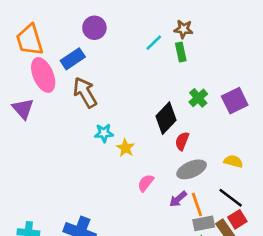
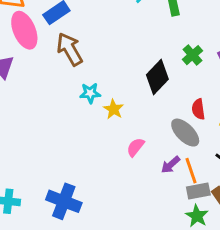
red semicircle: (182, 141) -> (198, 109), moved, turned -30
gray ellipse: (192, 169) -> (185, 133), turned 68

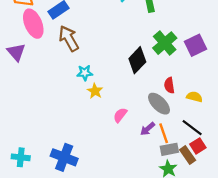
green cross: (192, 55) -> (165, 43), size x1.5
yellow star: (114, 109) -> (95, 91), moved

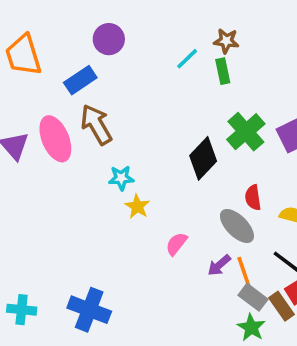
pink ellipse: (33, 24) -> (55, 139), moved
gray rectangle: (169, 149) -> (253, 297), turned 48

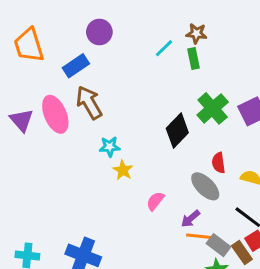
orange line: (244, 272) -> (199, 236), moved, turned -65

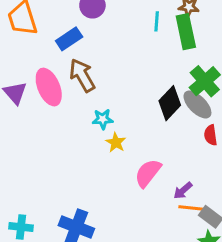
cyan line: (164, 48) -> (157, 21), turned -42
green rectangle: (193, 58) -> (186, 32), size x1.6
gray ellipse: (205, 186) -> (197, 105), moved
pink semicircle: (155, 201) -> (148, 173), size x1.5

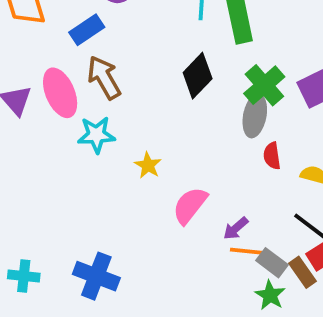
black diamond: (170, 103) -> (198, 76), moved
gray ellipse: (197, 105) -> (255, 116), turned 56
cyan star: (103, 119) -> (96, 135), moved, size x1.4

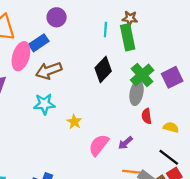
brown arrow: (104, 78) -> (49, 71), turned -80
pink ellipse: (60, 93) -> (21, 56), moved, turned 40
purple arrow: (236, 228) -> (125, 143), moved

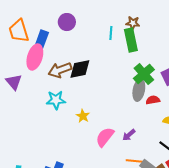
blue rectangle: (39, 43) -> (42, 39), moved, turned -36
black diamond: (103, 69) -> (80, 69), moved, turned 35
red semicircle: (147, 116) -> (153, 100), moved, turned 88

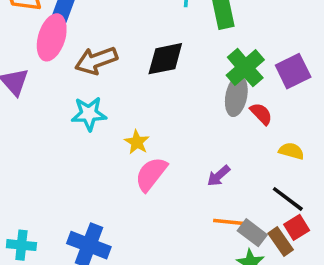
black diamond: (80, 69) -> (165, 59), moved
red semicircle: (153, 100) -> (261, 114), turned 56
pink semicircle: (105, 137) -> (151, 174), moved

